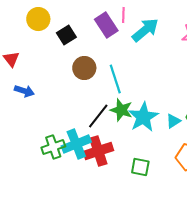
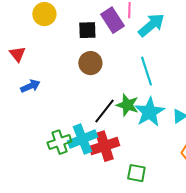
black square: (66, 35) -> (87, 30), moved, turned 30
cyan line: (115, 79) -> (146, 71), moved
blue arrow: (24, 91) -> (30, 86), turned -42
green square: (140, 167) -> (136, 173), moved

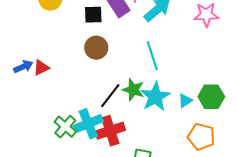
red triangle: (17, 54) -> (41, 68), moved, turned 42
blue arrow: (30, 86) -> (23, 67), moved
green cross: (59, 142) -> (65, 127), turned -30

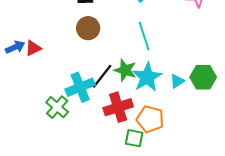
cyan cross: (88, 124) -> (80, 87), moved
red cross: (110, 131) -> (118, 107), moved
orange pentagon: (201, 137) -> (150, 119), moved

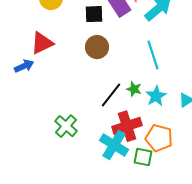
red triangle: (33, 48) -> (42, 43), moved, size x1.4
green star: (125, 70) -> (134, 89), size x0.7
cyan star: (147, 77) -> (156, 96), size x0.7
cyan cross: (80, 87) -> (114, 145), moved, turned -36

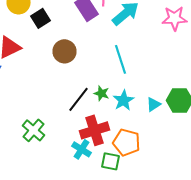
black square: (94, 14) -> (40, 18), moved, turned -30
cyan cross: (114, 145) -> (82, 149), size x0.7

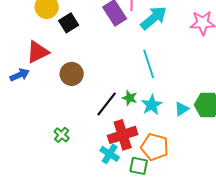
brown circle: (64, 51) -> (72, 74), moved
green cross: (34, 130) -> (62, 135), size x0.7

